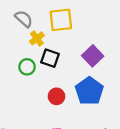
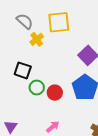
black square: (50, 58) -> (23, 70), moved
green circle: (27, 67) -> (37, 88), moved

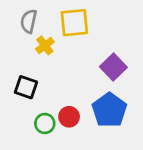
gray semicircle: (25, 21) -> (29, 21), turned -120
green circle: (37, 88) -> (45, 123), moved

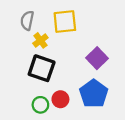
black square: (26, 87) -> (42, 68), moved, size x1.4

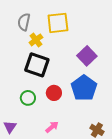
green circle: (40, 105) -> (28, 98), moved

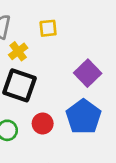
yellow square: (58, 23) -> (48, 28), size x0.6

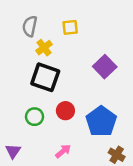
blue pentagon: (83, 117) -> (101, 121), moved

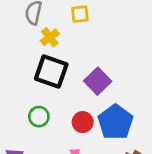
purple square: (105, 67) -> (98, 81), moved
red circle: (65, 111) -> (83, 122), moved

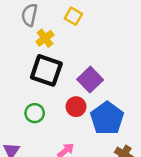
yellow square: (80, 14) -> (73, 16), turned 36
red circle: (83, 122) -> (76, 107), moved

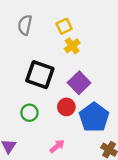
yellow square: (73, 16) -> (64, 26), turned 35
yellow cross: (45, 38) -> (72, 46), moved

